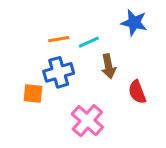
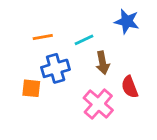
orange line: (59, 39) -> (43, 37), moved
pink cross: (87, 121) -> (98, 104), moved

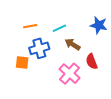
blue star: (127, 21) -> (99, 25), moved
brown arrow: (103, 63) -> (73, 44), turned 133

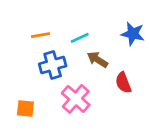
orange square: (22, 62) -> (25, 108), moved
pink cross: (70, 74) -> (76, 99), moved

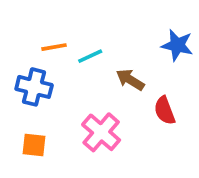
cyan line: (80, 38) -> (90, 56), moved
blue cross: (53, 65) -> (34, 87), moved, turned 30

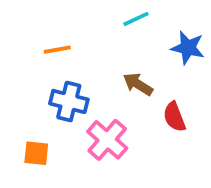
cyan line: (90, 56) -> (136, 19), moved
blue cross: (34, 87) -> (69, 101), moved

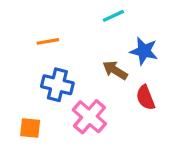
blue star: (188, 48) -> (144, 51), moved

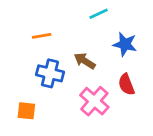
brown arrow: (115, 70) -> (85, 61), moved
pink cross: (89, 117) -> (94, 101), moved

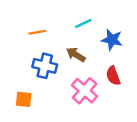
cyan line: (99, 14) -> (83, 24), moved

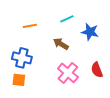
blue cross: (45, 66) -> (22, 58), moved
red semicircle: (113, 76) -> (97, 70), moved

